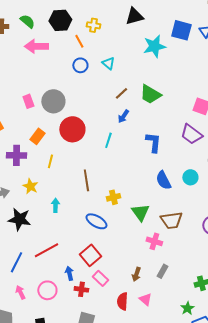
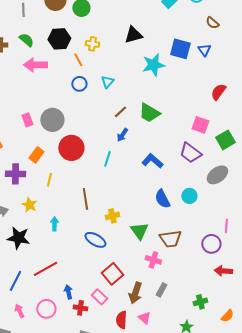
cyan triangle: (108, 63) -> (107, 82), turned 32
blue L-shape: (153, 142) -> (152, 161), turned -55
red square: (90, 255) -> (112, 274), moved
brown arrow: (136, 274) -> (135, 293), size x1.5

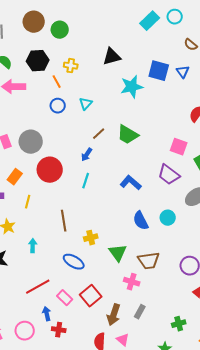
blue arrow: (122, 135) -> (87, 155), moved
red line: (45, 269) -> (38, 287), moved
pink rectangle: (99, 297) -> (65, 298), moved

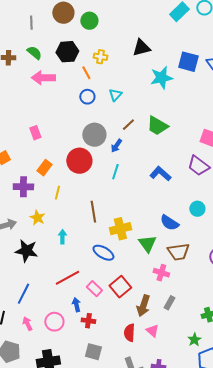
gray circle: (31, 142) -> (94, 135), moved
blue semicircle: (141, 221) -> (169, 223), moved, turned -30
yellow cross: (91, 238) -> (120, 229), size x1.5

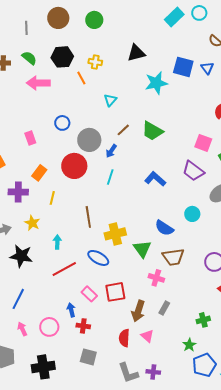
green circle: (89, 21) -> (94, 20), moved
blue circle: (87, 97) -> (62, 123), moved
red line: (67, 278) -> (64, 269), moved
red square: (120, 287) -> (115, 292), turned 30

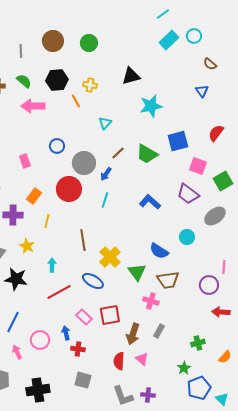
blue square: (183, 67) -> (178, 141), moved, turned -30
yellow cross: (115, 234) -> (110, 257), turned -30
pink circle: (49, 327) -> (40, 340), moved

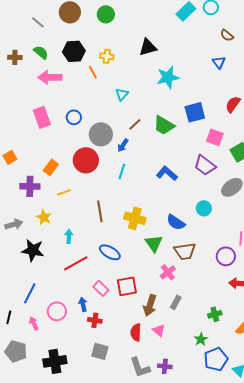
gray line: (21, 51) -> (38, 22), turned -48
pink rectangle: (25, 161) -> (42, 117), moved, size x1.5
yellow line: (47, 221) -> (64, 192), turned 56
yellow cross: (110, 257) -> (135, 218), moved, turned -30
pink cross: (151, 301) -> (168, 272), turned 35

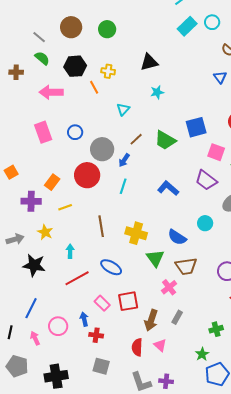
green semicircle: (41, 52) -> (42, 58), moved
cyan star: (168, 77) -> (157, 92), moved, size x0.6

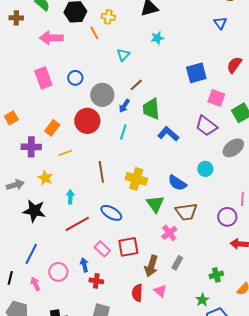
green trapezoid: (165, 140) -> (151, 109), moved, turned 55

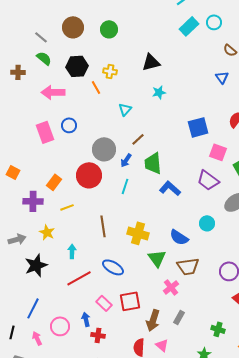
blue circle: (75, 78) -> (69, 125), moved
orange square: (11, 118) -> (13, 172), turned -32
black star: (34, 211) -> (36, 265), turned -30
green cross: (216, 275) -> (218, 329), turned 32

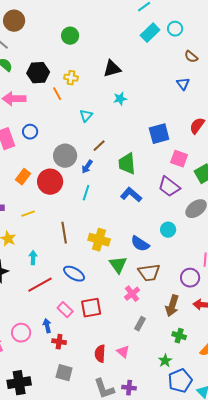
brown circle: (73, 27) -> (14, 21), moved
green trapezoid: (153, 163) -> (127, 164), moved
orange rectangle: (54, 182) -> (23, 177), moved
brown arrow: (153, 320) -> (172, 306), moved

